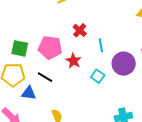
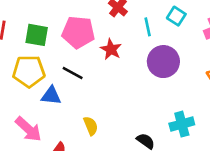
purple circle: (124, 64) -> (163, 62), moved
cyan square: (98, 76) -> (176, 16), moved

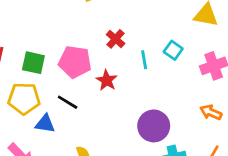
purple circle: (163, 62) -> (154, 126), moved

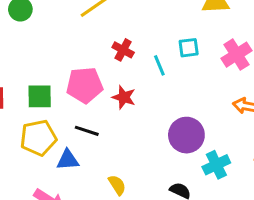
cyan square: (173, 50) -> (189, 48), turned -30

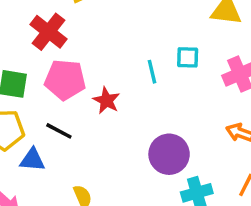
red cross: (123, 50) -> (48, 32), moved, size x1.5

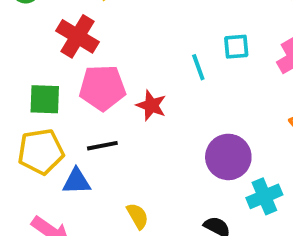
black line: (59, 131) -> (102, 146), turned -32

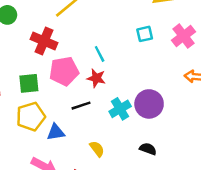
cyan line: (198, 67) -> (100, 54), moved
black line: (102, 146) -> (81, 106), moved
cyan cross: (264, 196) -> (120, 109), moved

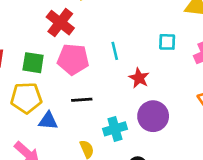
red star: (96, 78) -> (139, 78), moved
cyan cross: (120, 109) -> (115, 129), moved

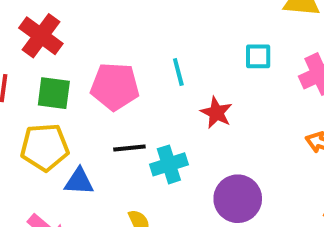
red cross: (60, 23) -> (41, 36), moved
purple circle: (153, 116) -> (238, 199), moved
cyan cross: (115, 129) -> (169, 164), moved

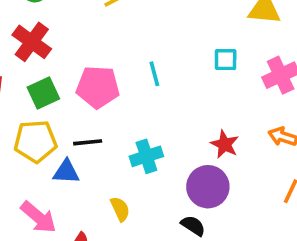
green square: (54, 93) -> (43, 93), turned -32
red star: (216, 113) -> (225, 144), moved
black line: (129, 148) -> (88, 142), moved

